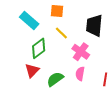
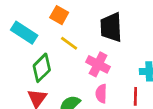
orange square: (57, 11) -> (59, 15), turned 32

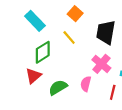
orange square: (59, 15) -> (75, 14), moved
pink cross: (98, 64) -> (101, 64), moved

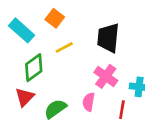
orange square: (75, 14) -> (55, 18), moved
yellow line: (69, 38) -> (64, 47), turned -72

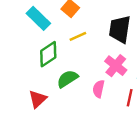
red triangle: (25, 97) -> (38, 99), moved
green semicircle: (55, 109) -> (67, 79), moved

